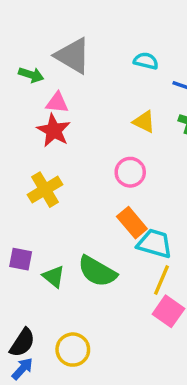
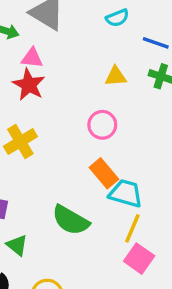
cyan semicircle: (146, 61) -> (117, 18), turned 145
yellow triangle: (144, 122) -> (116, 76), turned -30
green triangle: (54, 277) -> (17, 245), moved

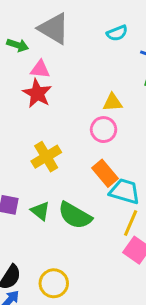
yellow triangle: (116, 76) -> (113, 102), moved
yellow cross: (20, 142) -> (46, 157), moved
green triangle: (17, 245) -> (40, 211), moved

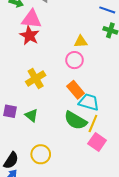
pink triangle: (40, 69) -> (31, 19), size x1.5
green semicircle: (75, 215) -> (76, 120), moved
yellow circle: (54, 283) -> (41, 154), moved

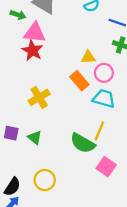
pink circle: (75, 60) -> (104, 73), moved
orange rectangle: (76, 90) -> (79, 81), moved
cyan trapezoid: (89, 102) -> (104, 99), moved
yellow line: (93, 124) -> (99, 131), moved

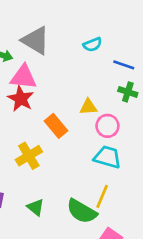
orange rectangle: (79, 81) -> (56, 126), moved
green triangle: (35, 138) -> (36, 207), moved

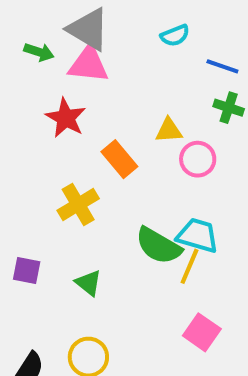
pink triangle: (23, 77) -> (88, 64), moved
cyan trapezoid: (107, 157) -> (198, 235), moved
green semicircle: (82, 211) -> (159, 246), moved

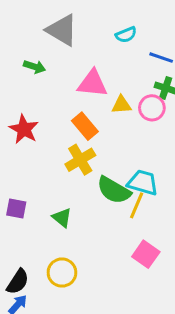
green arrow: (39, 52) -> (35, 67), moved
pink triangle: (88, 64) -> (92, 83), moved
red star: (66, 118) -> (24, 129), moved
pink circle: (198, 159) -> (152, 108), moved
yellow cross: (78, 205) -> (80, 160), moved

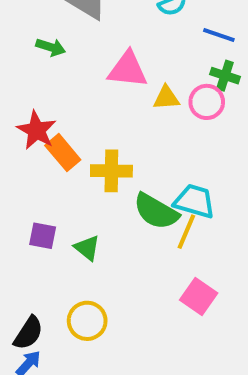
orange rectangle: (85, 126) -> (63, 153), moved
yellow cross: (80, 160) -> (111, 171), turned 32
purple square: (16, 208) -> (43, 236), moved

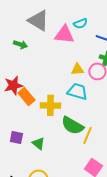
pink triangle: (128, 70) -> (64, 34), moved
red star: (36, 130) -> (13, 85), turned 30
cyan trapezoid: (195, 201) -> (77, 91), moved

